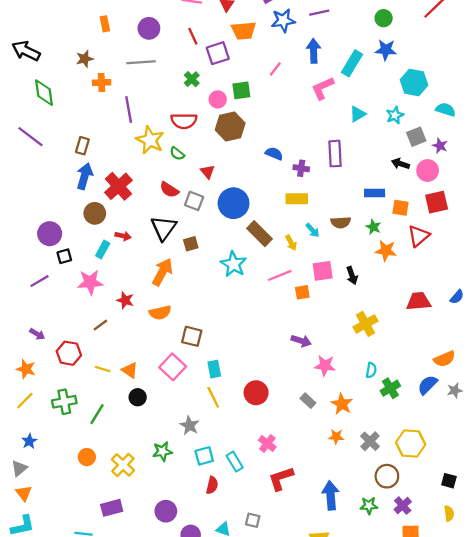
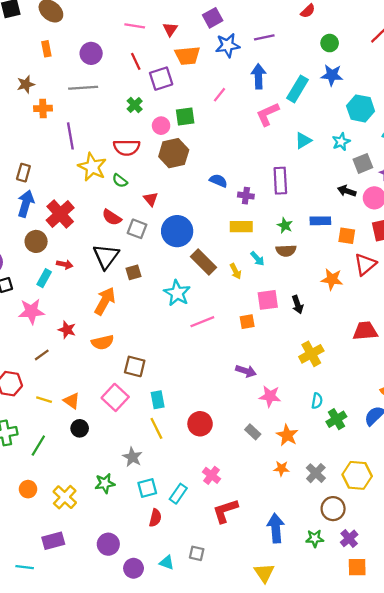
green star: (373, 227) -> (285, 225), moved
pink line: (280, 275) -> (202, 322), moved
cyan rectangle: (235, 462) -> (178, 494), turned 66

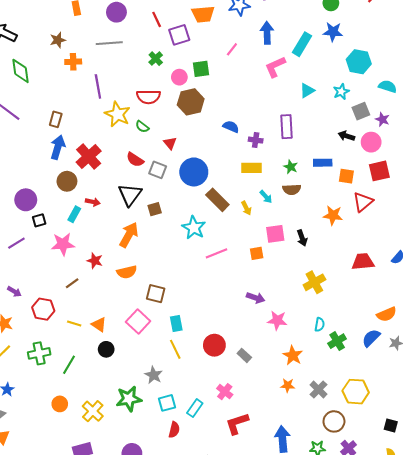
gray rectangle: (253, 432) -> (244, 355), moved
green star: (105, 483) -> (129, 399), size x1.4

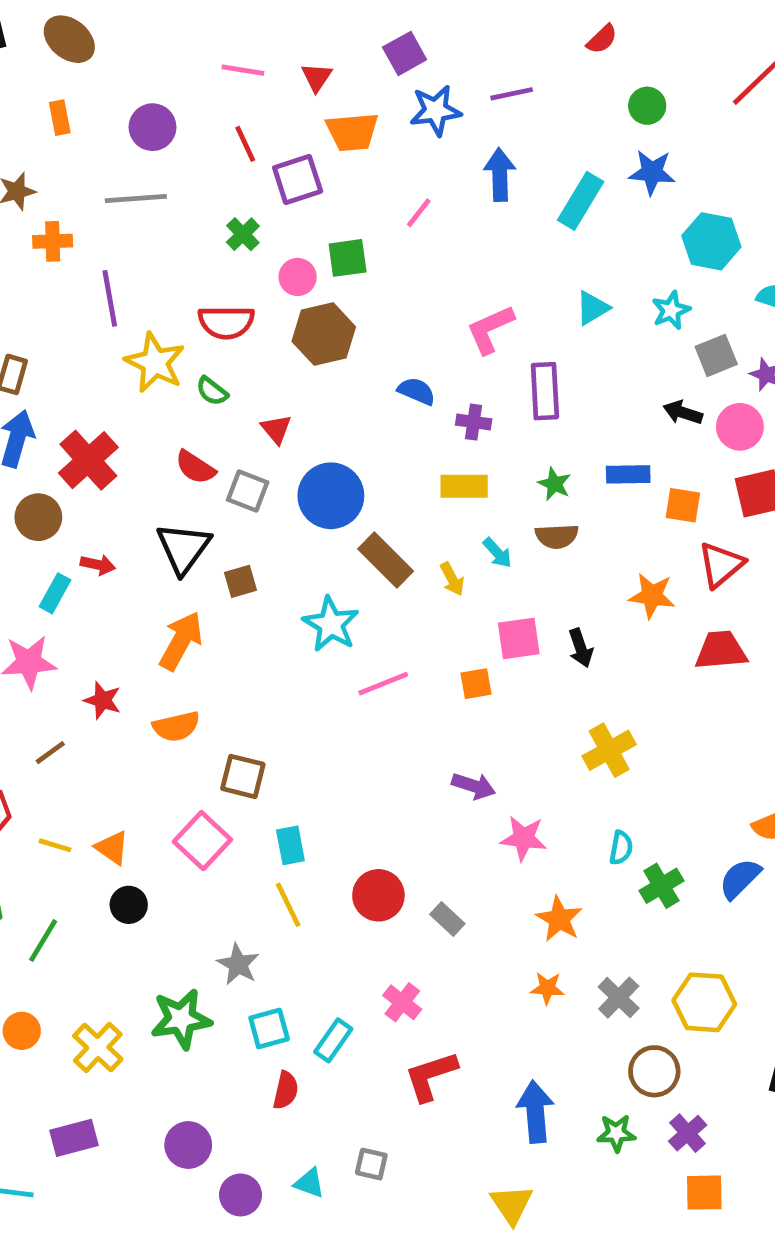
pink L-shape: (275, 67) -> (490, 329), moved
red trapezoid: (363, 262) -> (721, 650), moved

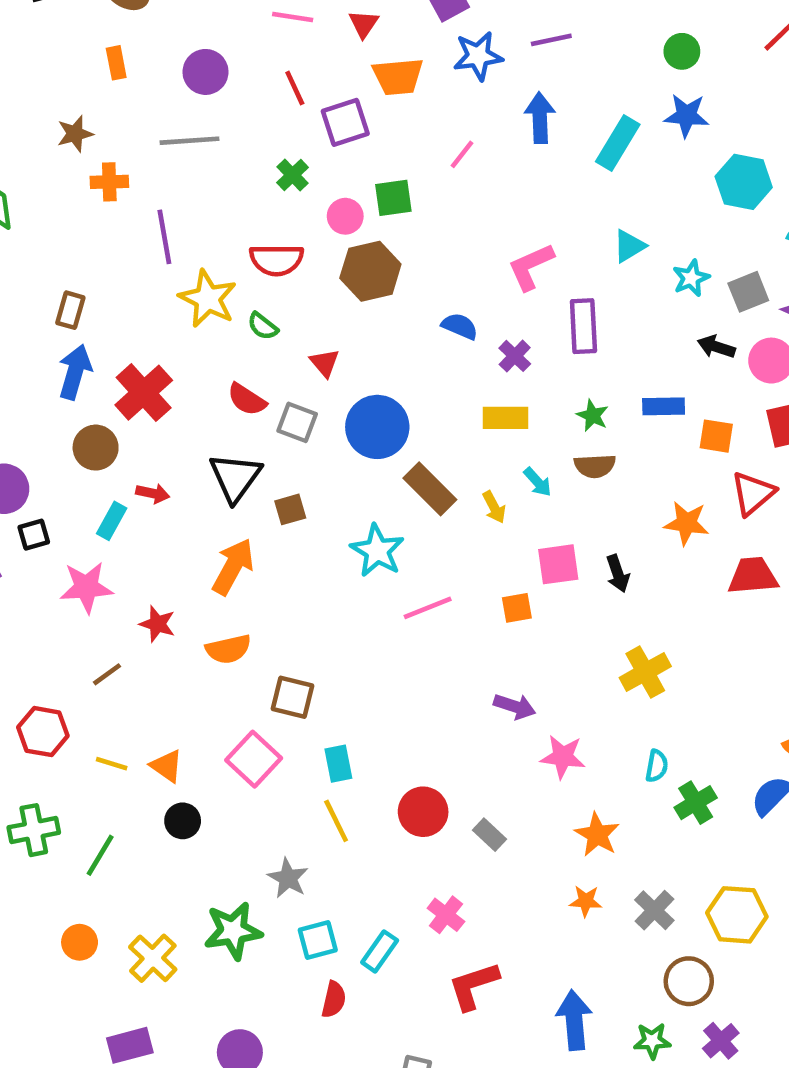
cyan star: (671, 310) -> (691, 278), moved
purple cross: (474, 422) -> (515, 356), turned 36

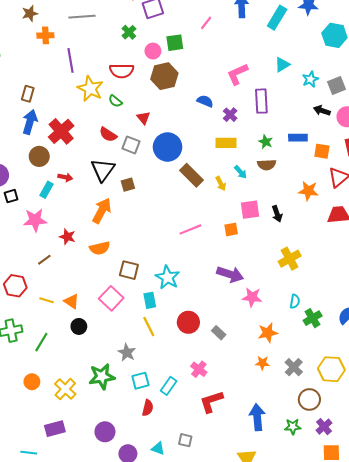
cyan star: (377, 551) -> (168, 277), moved
purple arrow: (515, 706) -> (230, 274), size x1.4
orange star: (597, 835) -> (268, 333), turned 30

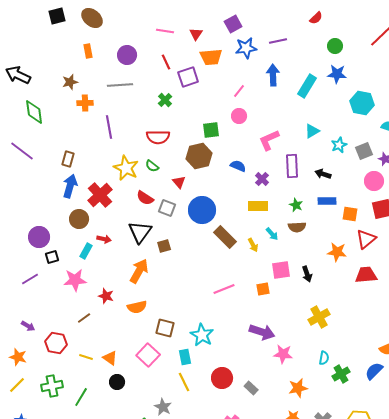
green square: (175, 43) -> (211, 130), moved
pink circle: (153, 51) -> (239, 116), moved
brown hexagon: (164, 76) -> (199, 156), moved
yellow star: (90, 89) -> (126, 168), moved
black arrow: (322, 110) -> (323, 174), moved

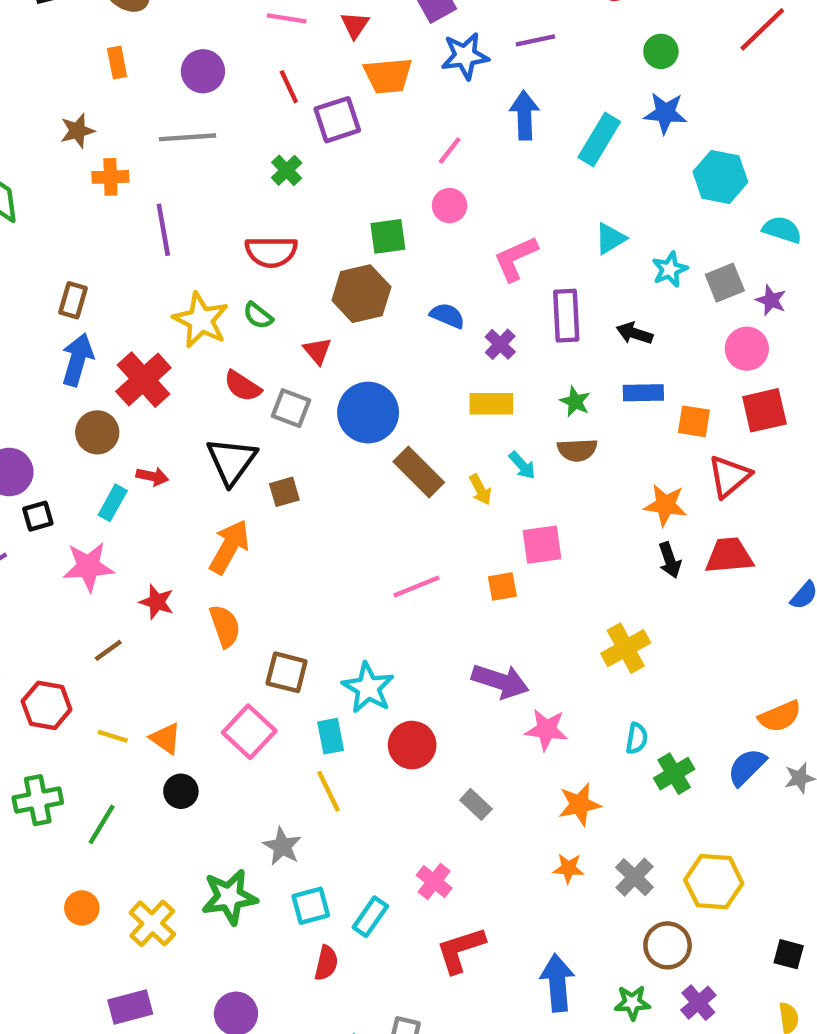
black arrow: (307, 274) -> (670, 560), moved
orange semicircle: (137, 307) -> (225, 626), turned -96
red circle: (222, 378) -> (412, 745), moved

